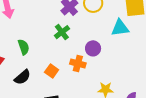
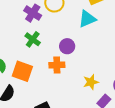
orange square: (52, 71) -> (22, 71), moved, size x1.5

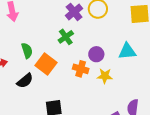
cyan triangle: (87, 19) -> (127, 51), moved
yellow star: (91, 82) -> (105, 76), moved

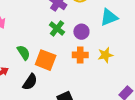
cyan triangle: (127, 51) -> (109, 17), moved
purple circle: (96, 54) -> (81, 32), moved

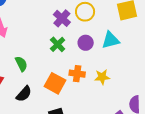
purple circle: (81, 32) -> (86, 43), moved
orange square: (46, 60) -> (55, 83), moved

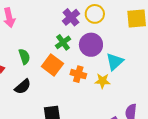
cyan triangle: (111, 40) -> (115, 62), moved, turned -36
purple circle: (86, 43) -> (91, 45), size x1.5
orange square: (55, 83) -> (52, 65), moved

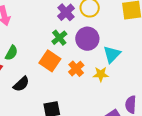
green semicircle: (24, 57) -> (11, 53), moved, turned 49
orange cross: (78, 74) -> (76, 69), turned 35

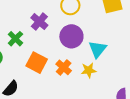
purple cross: (66, 12) -> (39, 22), moved
green cross: (59, 38) -> (15, 39), moved

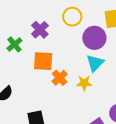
purple circle: (71, 36) -> (94, 38), moved
orange square: (37, 63) -> (43, 61), moved, turned -30

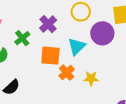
cyan triangle: (95, 63) -> (77, 46), moved

